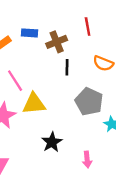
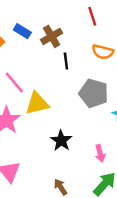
red line: (88, 26) -> (92, 16), moved
blue rectangle: (30, 33) -> (22, 31), turned 35

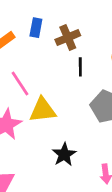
blue rectangle: (22, 31) -> (36, 28), turned 63

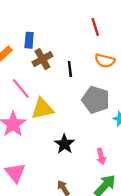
brown cross: (68, 38) -> (42, 59), moved

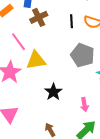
black line: (70, 69) -> (71, 21), moved

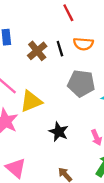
brown cross: (39, 17) -> (37, 51), moved

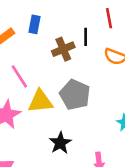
black line: (60, 49) -> (86, 37), moved
gray pentagon: (81, 83) -> (75, 95), moved

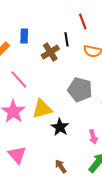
gray pentagon: (75, 95) -> (80, 90), moved
yellow triangle: (40, 101) -> (42, 109), moved

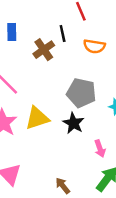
black star: (60, 127) -> (73, 123), moved

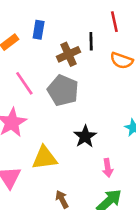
gray pentagon: (81, 93) -> (63, 90), moved
yellow triangle: (37, 118) -> (44, 158), moved

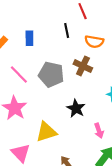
blue rectangle: (39, 30) -> (29, 38), moved
brown cross: (68, 54) -> (83, 66), moved, turned -30

